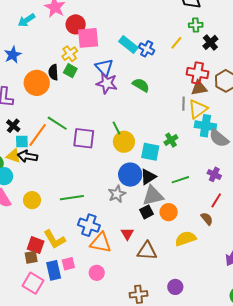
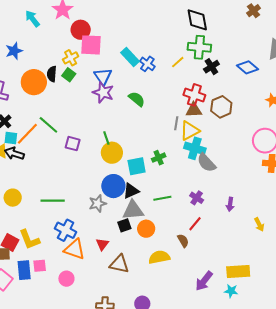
cyan arrow: (26, 20) -> (32, 19), turned 78
green cross: (196, 25) -> (199, 47), size x1.6
purple square: (84, 138) -> (73, 144), size x0.7
cyan square: (150, 152) -> (137, 166), turned -30

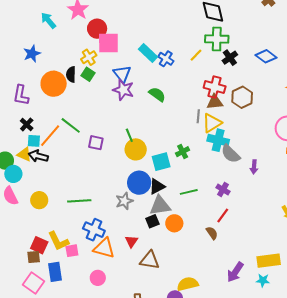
purple arrow: (230, 204) -> (254, 167), moved
yellow semicircle: (159, 257) -> (188, 284), moved
pink square: (40, 266) -> (72, 251), moved

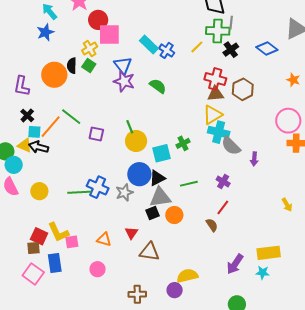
blue star: (32, 54) -> (45, 32), moved
gray line: (198, 116) -> (231, 23), moved
blue cross: (94, 230) -> (98, 187), moved
orange triangle: (104, 248) -> (104, 239), size x0.7

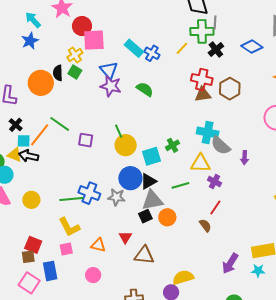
yellow triangle: (212, 115) -> (201, 163), moved, turned 35
gray star: (124, 192) -> (116, 197), turned 30
yellow L-shape: (58, 232) -> (69, 227), moved

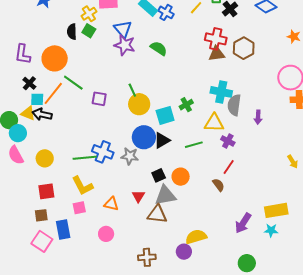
orange circle: (41, 83) -> (55, 58), moved
gray semicircle: (221, 145) -> (234, 105), turned 55
gray triangle: (152, 200) -> (165, 195), moved
red square: (33, 245) -> (46, 191), moved, turned -30

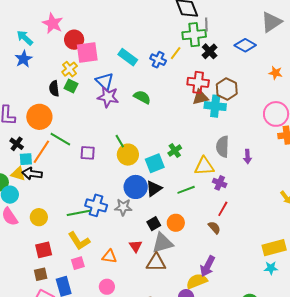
blue cross: (166, 12) -> (158, 60), moved
cyan cross: (221, 92) -> (215, 106), moved
purple arrow: (243, 223) -> (208, 266), moved

